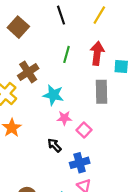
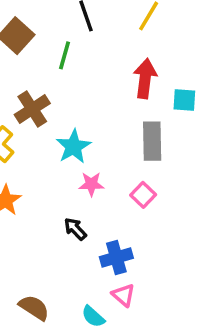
green line: (66, 54) -> (64, 55), moved
cyan star: (53, 95) -> (73, 147), turned 30
pink square: (84, 130) -> (143, 195), moved

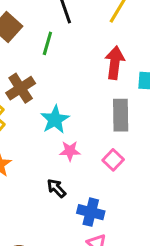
blue cross: (116, 257) -> (91, 212), turned 30

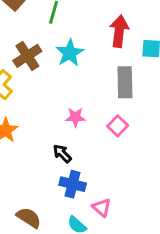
cyan star: (55, 120) -> (70, 53), moved
blue cross: (91, 212) -> (73, 184), moved

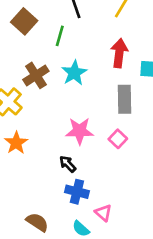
pink star: (75, 117) -> (80, 131), size x1.5

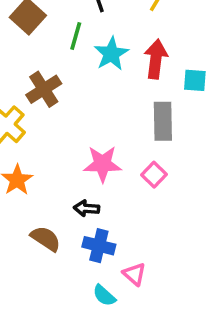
cyan star: (74, 73) -> (111, 54), moved
black arrow: (68, 164) -> (86, 208), turned -42
brown semicircle: (37, 222) -> (46, 239), moved

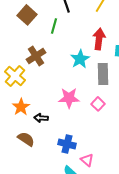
cyan star: (111, 54) -> (80, 59), moved
black arrow: (86, 208) -> (41, 118), moved
brown semicircle: (46, 239) -> (26, 139), moved

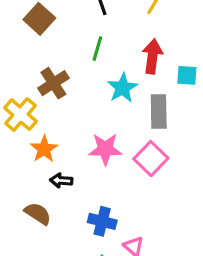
green line: (54, 26) -> (97, 49), moved
pink square: (98, 104) -> (151, 159), size x1.5
orange star: (21, 107) -> (44, 149), moved

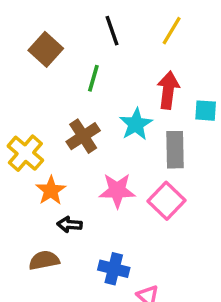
green line: (97, 49) -> (93, 78), moved
brown cross: (53, 83) -> (83, 136), moved
brown semicircle: (38, 213) -> (44, 260), turned -44

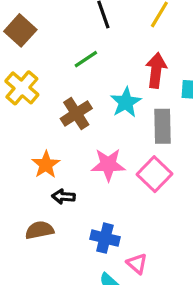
brown square: (46, 49) -> (20, 30), moved
green line: (93, 78) -> (86, 59), turned 40
yellow cross: (25, 153) -> (22, 88), moved

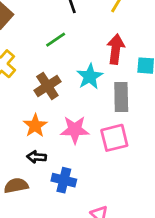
orange star: (46, 165) -> (35, 126), moved
pink square: (154, 174) -> (114, 138), turned 32
blue cross: (105, 238) -> (64, 180), moved

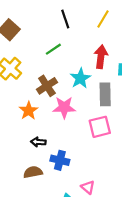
orange star: (35, 126) -> (29, 111), moved
pink star: (75, 130) -> (64, 107), moved
brown semicircle: (16, 186) -> (33, 172), moved

